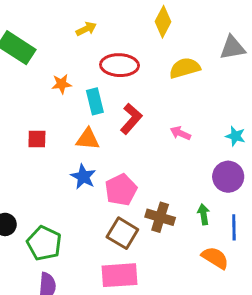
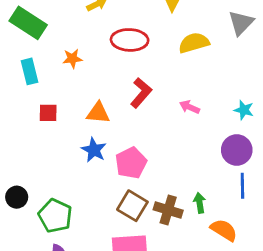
gray triangle: (233, 48) -> (241, 23), turned -36
cyan rectangle: (95, 101) -> (30, 71), moved
green arrow: (204, 214) -> (200, 203), moved
brown cross: (160, 217) -> (168, 210), moved
blue line: (234, 227) -> (242, 186), moved

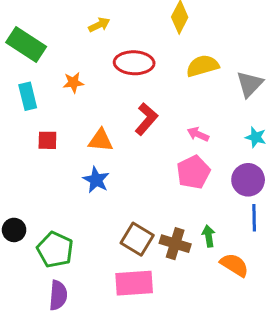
gray triangle: (241, 23) -> (250, 84), moved
pink pentagon: (131, 163) -> (193, 172), moved

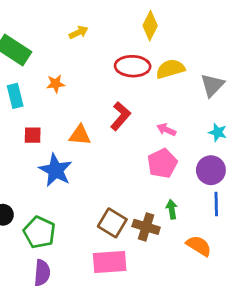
red ellipse: (134, 63) -> (133, 66), moved
blue star: (96, 180) -> (56, 170), moved, size x1.4
green arrow: (209, 236) -> (172, 209), moved

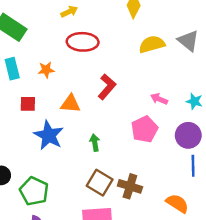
red ellipse: (133, 66) -> (83, 42), moved
orange star: (56, 84) -> (46, 70), moved
gray triangle: (212, 85) -> (188, 41), moved, turned -35
pink arrow: (166, 130) -> (159, 99), moved
green arrow: (172, 209) -> (95, 143), moved

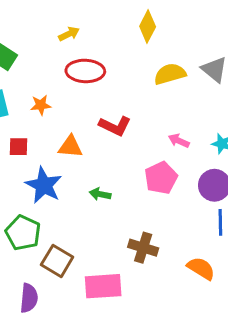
red L-shape: (107, 87) -> (115, 126), turned 75
green arrow: (95, 143) -> (100, 194), turned -70
brown square: (100, 183) -> (57, 261), moved
green pentagon: (34, 191) -> (23, 233), moved

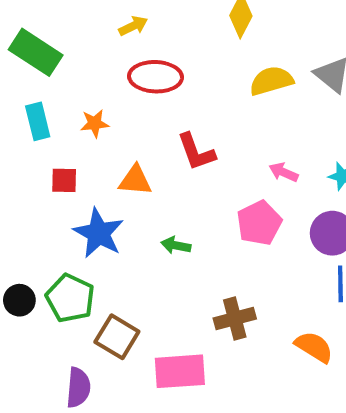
red L-shape: (115, 126) -> (196, 152), turned 44
brown cross: (143, 248) -> (235, 318), turned -32

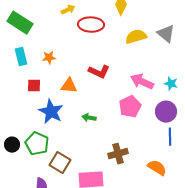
red ellipse: (156, 77) -> (91, 25), moved
red L-shape: (196, 152) -> (99, 72), turned -45
pink arrow: (284, 172) -> (142, 82), size x1.6

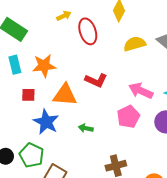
red ellipse: (91, 25) -> (88, 31), turned 70
orange star: (49, 58) -> (44, 66), size x1.6
orange triangle: (69, 86) -> (65, 95), size x1.4

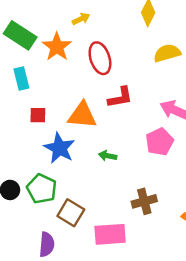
red ellipse: (88, 31) -> (100, 58), moved
orange star: (44, 66) -> (57, 47), moved, turned -30
red L-shape: (96, 80) -> (120, 97), turned -35

